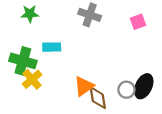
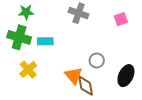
green cross: (23, 61) -> (19, 37), moved
orange triangle: (84, 86) -> (74, 76), turned -36
gray circle: (126, 90) -> (97, 60), moved

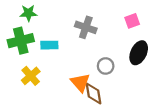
gray cross: (79, 13) -> (86, 27), moved
green cross: (19, 37) -> (21, 41), turned -30
black ellipse: (126, 76) -> (139, 53), moved

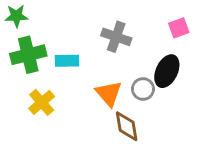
green star: (28, 13) -> (16, 16), moved
black ellipse: (139, 53) -> (167, 71), moved
orange triangle: (80, 82) -> (109, 93), moved

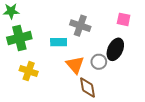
pink square: (179, 28) -> (124, 19), turned 32
cyan rectangle: (67, 61) -> (59, 42), moved
yellow cross: (42, 102) -> (29, 71), turned -30

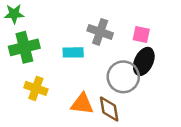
pink square: (124, 19) -> (141, 34), moved
gray circle: (99, 62) -> (123, 77), size x1.6
orange triangle: (75, 65) -> (82, 104), moved, turned -42

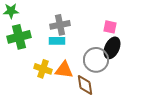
gray cross: (100, 32) -> (60, 25), moved, turned -30
yellow cross: (36, 88) -> (43, 69), moved
orange triangle: (82, 104) -> (64, 70), moved

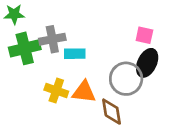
gray cross: (60, 25) -> (52, 39), moved

